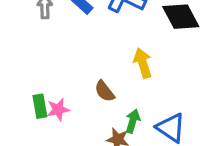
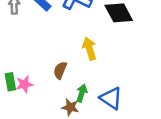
brown semicircle: (105, 91) -> (60, 70), turned 60

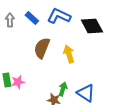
brown semicircle: (60, 70) -> (42, 48), moved, size x1.5

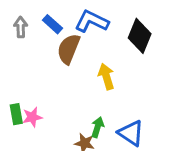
black diamond: (92, 26) -> (140, 36), turned 50
brown semicircle: (42, 48) -> (69, 49), moved

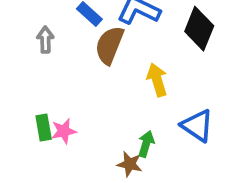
gray arrow: (21, 27) -> (45, 40), moved
blue triangle: (131, 133) -> (197, 126), moved

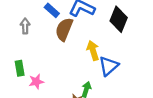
blue triangle: (197, 126) -> (109, 66), moved, turned 45
green rectangle: (44, 127) -> (20, 68), moved

